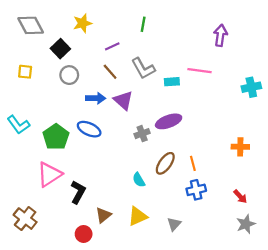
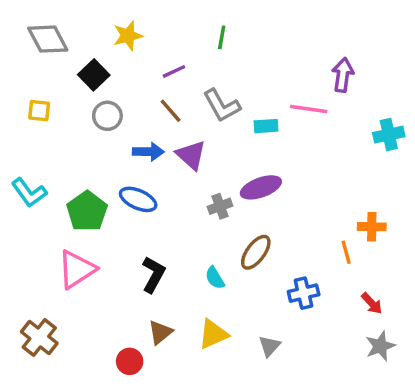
purple arrow: (220, 35) -> (343, 75), moved
orange line: (193, 163) -> (346, 252), moved
black L-shape: (78, 192) -> (153, 274), moved

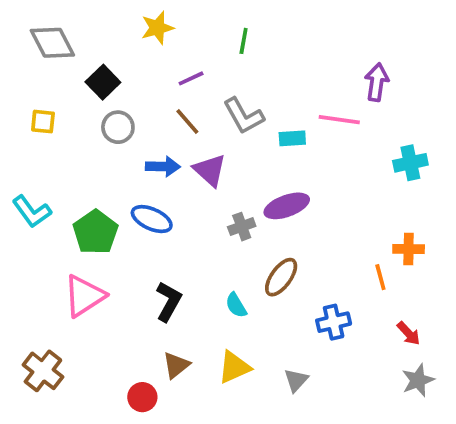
yellow star: (128, 36) -> (157, 28), moved
cyan cross: (389, 135) -> (410, 163), moved

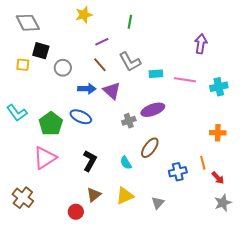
black square: (103, 82) -> (41, 51), moved, turned -30
pink line: (339, 120) -> (185, 80), moved
orange line: (380, 277) -> (203, 163), moved

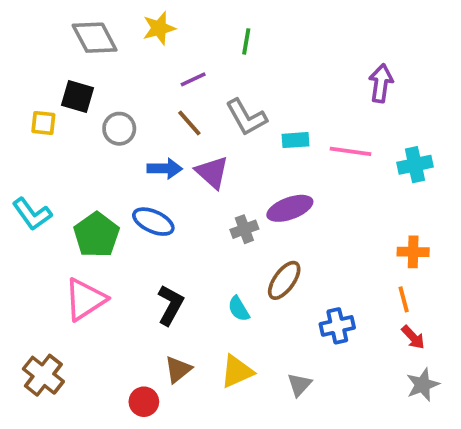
gray diamond: (28, 23) -> (95, 38), moved
orange line: (203, 163) -> (404, 299), moved

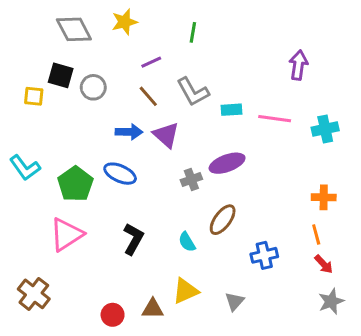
gray circle: (119, 129) -> (93, 87), moved
brown triangle: (178, 369) -> (153, 309), moved, turned 40

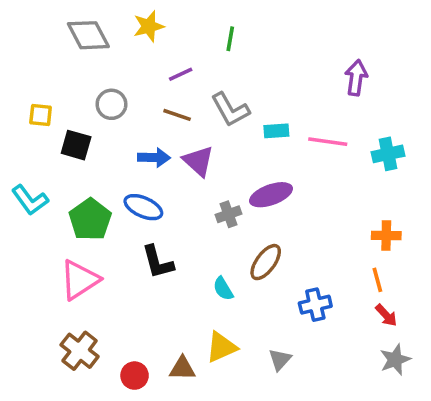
black square: (61, 75) -> (76, 145), moved
brown line: (148, 96) -> (177, 115), turned -30
black L-shape: (133, 239) -> (158, 262), moved, turned 136
brown cross: (34, 294) -> (80, 351), moved

